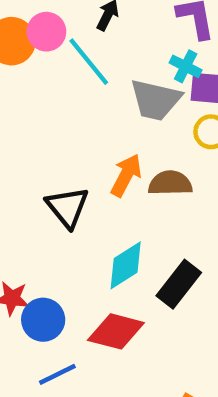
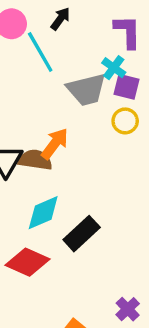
gray trapezoid: (155, 100) -> (87, 90), turned -36
brown semicircle: (170, 183) -> (35, 160), moved

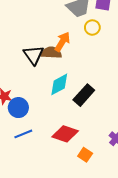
yellow circle: (125, 121) -> (92, 27), moved
red diamond: (28, 262) -> (65, 134), moved

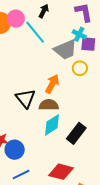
brown semicircle: (51, 53) -> (49, 105), moved

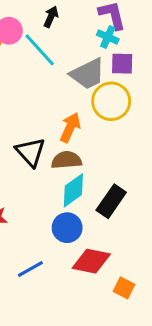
cyan cross: (79, 34) -> (108, 37), moved
yellow circle: (80, 68) -> (111, 101), size x1.6
blue circle: (15, 150) -> (67, 228), moved

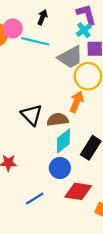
cyan cross: (108, 37) -> (84, 30), turned 32
cyan line: (40, 50) -> (35, 41), turned -32
orange arrow: (70, 128) -> (77, 102), moved

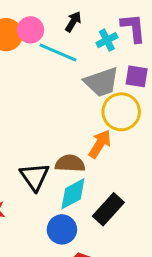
cyan cross: (84, 30) -> (107, 40), moved
black triangle: (32, 115) -> (35, 177), moved

